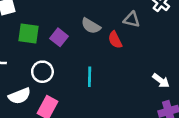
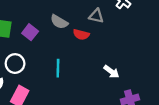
red semicircle: (115, 40) -> (81, 34), turned -49
white arrow: (161, 81) -> (111, 72), moved

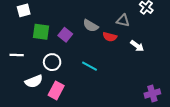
cyan line: (58, 68) -> (90, 66), turned -63
white arrow: (111, 72) -> (137, 46), moved

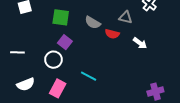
green square: (41, 32) -> (61, 17), moved
purple square: (65, 35) -> (65, 42), moved
cyan line: (90, 66) -> (89, 76), moved
white semicircle: (34, 81) -> (26, 84), moved

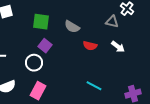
gray triangle: (126, 17) -> (112, 22), moved
red semicircle: (112, 34) -> (90, 46), moved
cyan line: (89, 76) -> (94, 86), moved

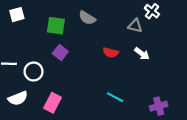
gray semicircle: (72, 27) -> (87, 18), moved
white circle: (34, 63) -> (34, 71), moved

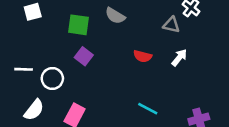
white arrow: (142, 54) -> (179, 58), turned -88
white semicircle: (18, 98) -> (34, 110), turned -30

